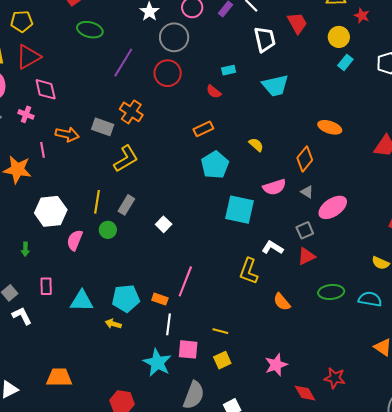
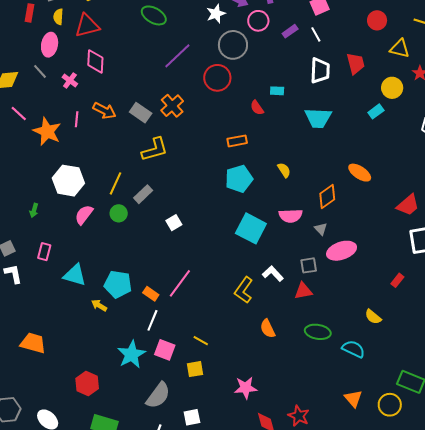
cyan rectangle: (345, 62) -> (376, 111), moved

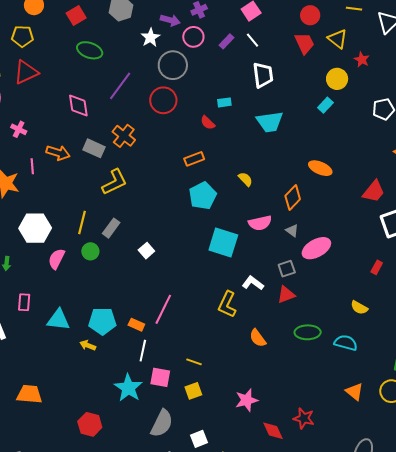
yellow triangle: (400, 48) -> (337, 39), turned 35
pink diamond: (95, 61) -> (78, 105), moved
red trapezoid: (356, 63) -> (305, 43), moved

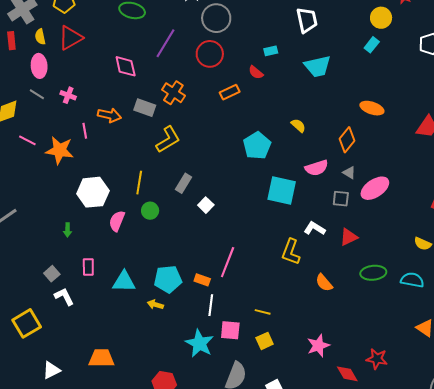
orange rectangle: (194, 159) -> (230, 92), moved
gray rectangle: (111, 228) -> (183, 183), moved
gray square: (287, 269) -> (341, 199), moved, turned 30

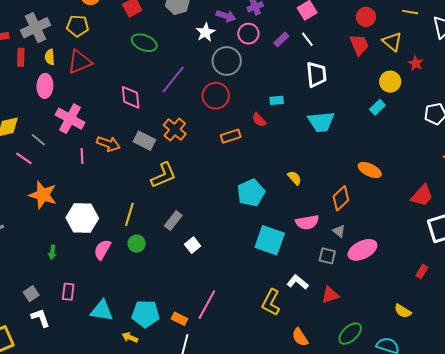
gray line: (37, 94) -> (38, 140), moved
pink cross: (68, 95) -> (70, 119), size x1.8
orange star: (60, 150) -> (43, 195), moved
green ellipse: (373, 273) -> (350, 334), turned -45

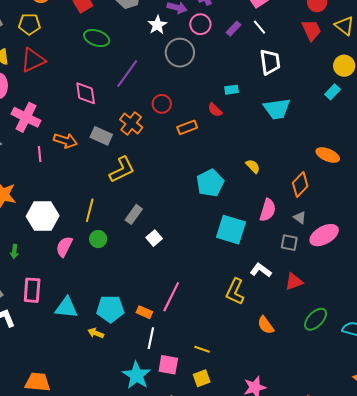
red circle: (216, 96) -> (162, 104), moved, size x0.7
pink semicircle: (307, 222) -> (268, 210), turned -60
pink rectangle: (68, 292) -> (32, 290), size x1.4

